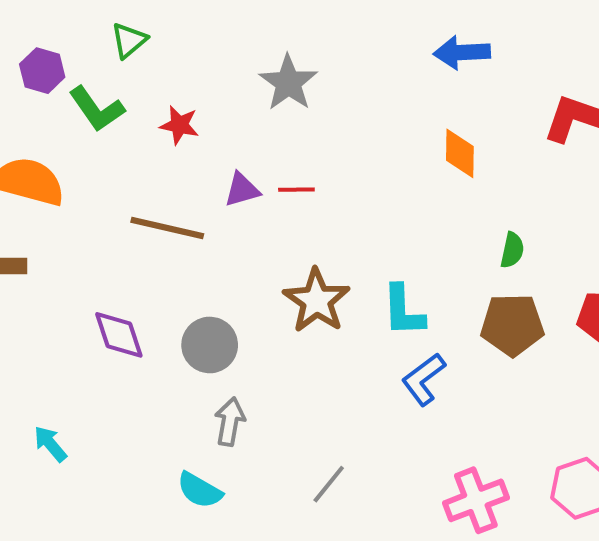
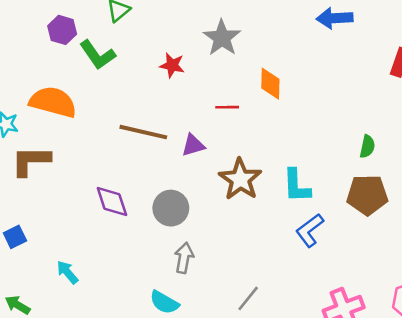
red star: (179, 125) -> (172, 65), moved
orange diamond: (460, 153) -> (270, 84), moved
purple triangle: (242, 190) -> (193, 145), moved

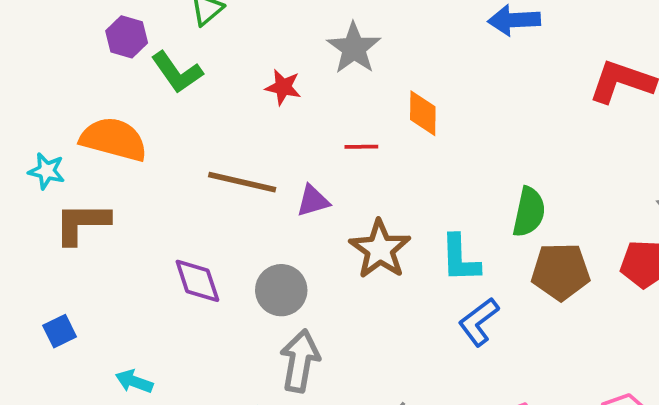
green semicircle: (367, 147) -> (529, 212), moved, size x1.5
gray arrow: (184, 258) -> (300, 361), size x1.4
cyan arrow: (67, 272) -> (134, 381), turned -30

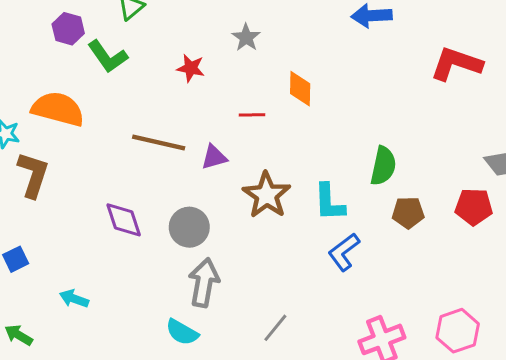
gray star: (354, 48) -> (246, 38), size x0.7
brown L-shape: (82, 223) -> (33, 175), turned 108
brown pentagon: (561, 272) -> (408, 213), size x0.7

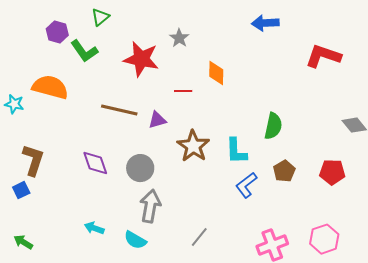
red star: (191, 68) -> (141, 59), size x1.8
brown L-shape: (33, 175) -> (33, 160), moved
red pentagon: (474, 207) -> (332, 172), moved
brown pentagon: (408, 213) -> (284, 171), moved, turned -30
cyan arrow: (74, 299) -> (94, 228), moved

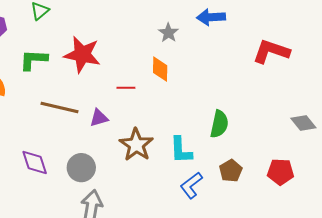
gray star: (179, 38) -> (168, 33), moved
green L-shape: (84, 51) -> (34, 60), moved, turned 128

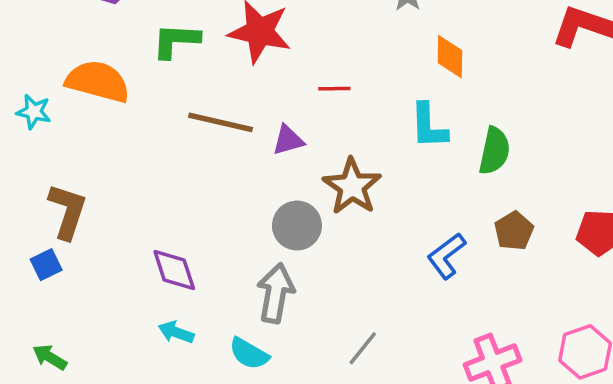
orange diamond: (160, 69) -> (450, 57), moved
cyan L-shape: (181, 150) -> (429, 126), moved
purple diamond: (35, 162) -> (174, 270), moved
gray circle: (81, 168) -> (297, 226), moved

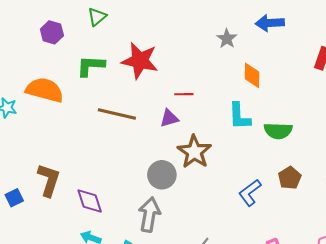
purple triangle: (288, 140) -> (169, 118), moved
green semicircle: (494, 151) -> (278, 131), turned 80
brown L-shape: (67, 211) -> (49, 180), moved

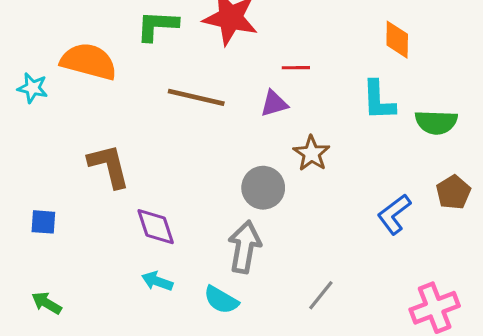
brown star: (194, 152) -> (311, 153), size x0.7
brown L-shape: (49, 180) -> (109, 166), moved, turned -32
blue square: (14, 198) -> (43, 222), turned 30

